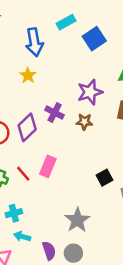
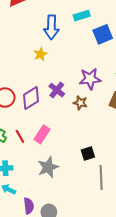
gray star: (77, 220) -> (48, 167), moved

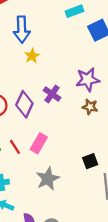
blue arrow: (51, 27) -> (22, 29), moved
purple diamond: (31, 98) -> (24, 104), turned -30
brown star: (80, 103) -> (90, 107), moved

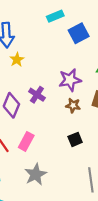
black square: (90, 161) -> (75, 139), moved

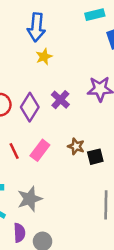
brown star: (73, 105) -> (76, 146), moved
gray star: (36, 174) -> (30, 199), moved

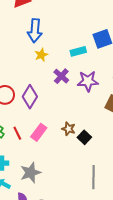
cyan rectangle: (95, 15) -> (78, 51), moved
purple cross: (60, 100) -> (61, 76), moved
black square: (95, 157) -> (84, 137), turned -32

